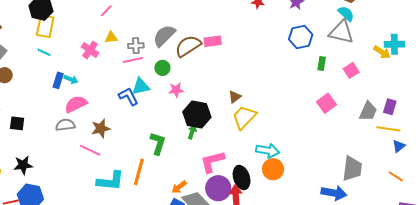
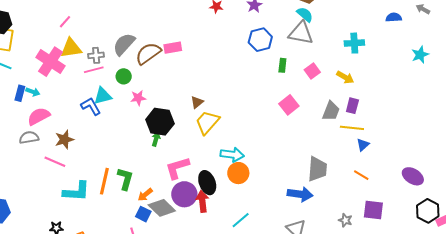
yellow triangle: (111, 37) -> (71, 48), size x1.6
pink cross: (90, 50) -> (50, 62), size x1.6
yellow arrow: (382, 52) -> (345, 77), moved
green L-shape: (158, 143) -> (125, 179), moved

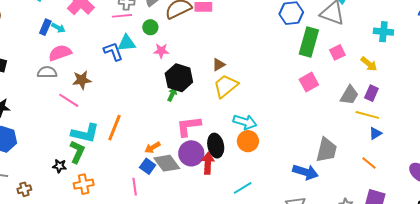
green rectangle: (282, 65) -> (309, 42), size x2.0
green L-shape: (125, 179) -> (77, 152), moved

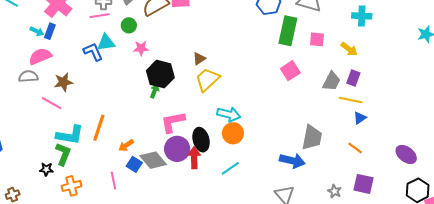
blue rectangle: (45, 27) -> (50, 31), moved
pink square: (337, 52) -> (317, 39), turned 35
orange arrow: (153, 147) -> (126, 145), moved
pink line: (135, 187) -> (113, 181), moved
cyan line: (243, 188) -> (230, 168), moved

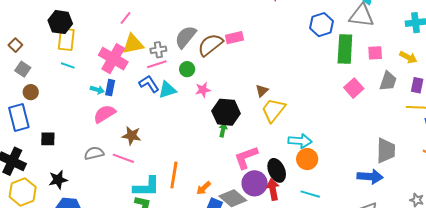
blue L-shape: (93, 52) -> (149, 84), moved
gray semicircle: (28, 76) -> (94, 153), moved
gray trapezoid: (331, 81) -> (388, 81), moved
brown star: (63, 82) -> (132, 136), turned 30
cyan line: (230, 168) -> (310, 194), turned 60

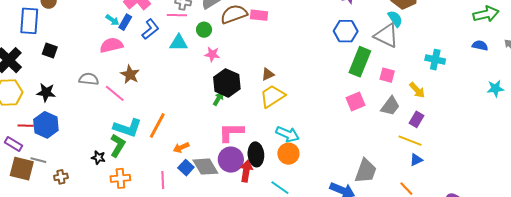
blue L-shape: (149, 84) -> (150, 29), moved, turned 65

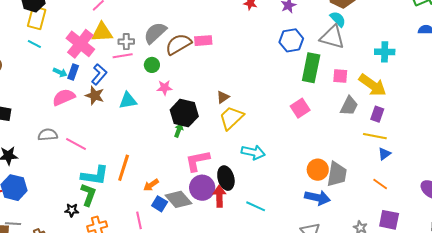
cyan triangle: (179, 43) -> (128, 101), moved
brown star: (130, 75) -> (95, 95), moved
yellow arrow: (417, 90) -> (373, 85), size x1.6
pink square: (356, 102) -> (300, 108), moved
orange circle: (288, 154) -> (318, 170), moved

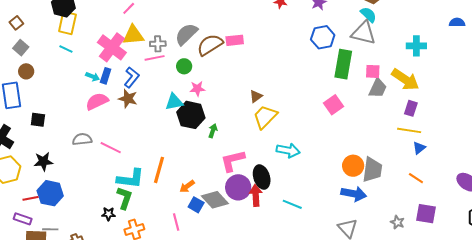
cyan triangle: (128, 101) -> (174, 102), moved
gray trapezoid: (349, 106) -> (378, 88), moved
black hexagon: (184, 113) -> (191, 115), moved

